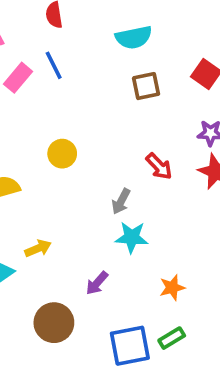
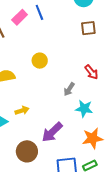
cyan star: (132, 237) -> (84, 109), moved
purple arrow: (97, 283) -> (52, 132), size x1.6
orange star: (172, 288) -> (93, 138), size x1.5

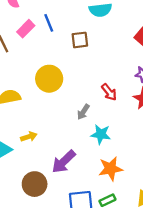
brown square: (88, 28) -> (80, 40), moved
yellow circle: (40, 61) -> (49, 79), size x1.5

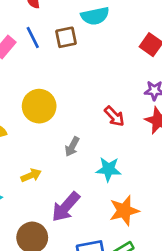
brown square: (80, 40) -> (66, 37), moved
gray arrow: (83, 112) -> (72, 147), moved
yellow arrow: (29, 137) -> (31, 175), moved

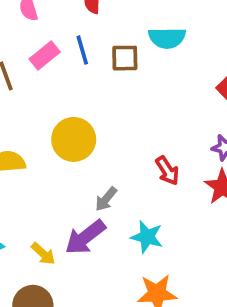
yellow arrow: (31, 175) -> (43, 254), moved, turned 54
purple arrow: (66, 207) -> (85, 237), moved

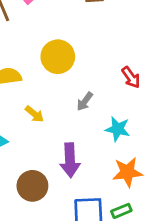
purple arrow: (85, 237) -> (70, 160), moved, turned -52
yellow arrow: (43, 254) -> (34, 114), moved

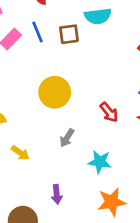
yellow circle: (58, 57) -> (55, 92), moved
purple arrow: (70, 160) -> (57, 194), size x0.6

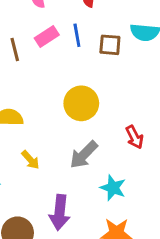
gray arrow: (67, 138) -> (84, 155), size x1.5
purple arrow: (57, 194) -> (60, 212), size x1.6

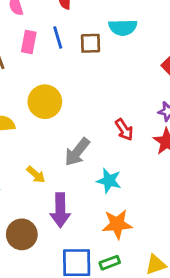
pink rectangle: (47, 36) -> (29, 42), turned -40
yellow circle: (81, 103) -> (45, 102), moved
yellow arrow: (30, 160) -> (36, 175), moved

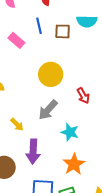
pink rectangle: (29, 42) -> (16, 40), moved, turned -63
yellow circle: (45, 102) -> (51, 74), moved
orange star: (117, 224) -> (74, 164), turned -30

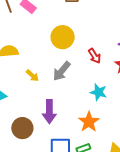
yellow arrow: (17, 124) -> (32, 76), moved
cyan star: (70, 132) -> (99, 92), moved

